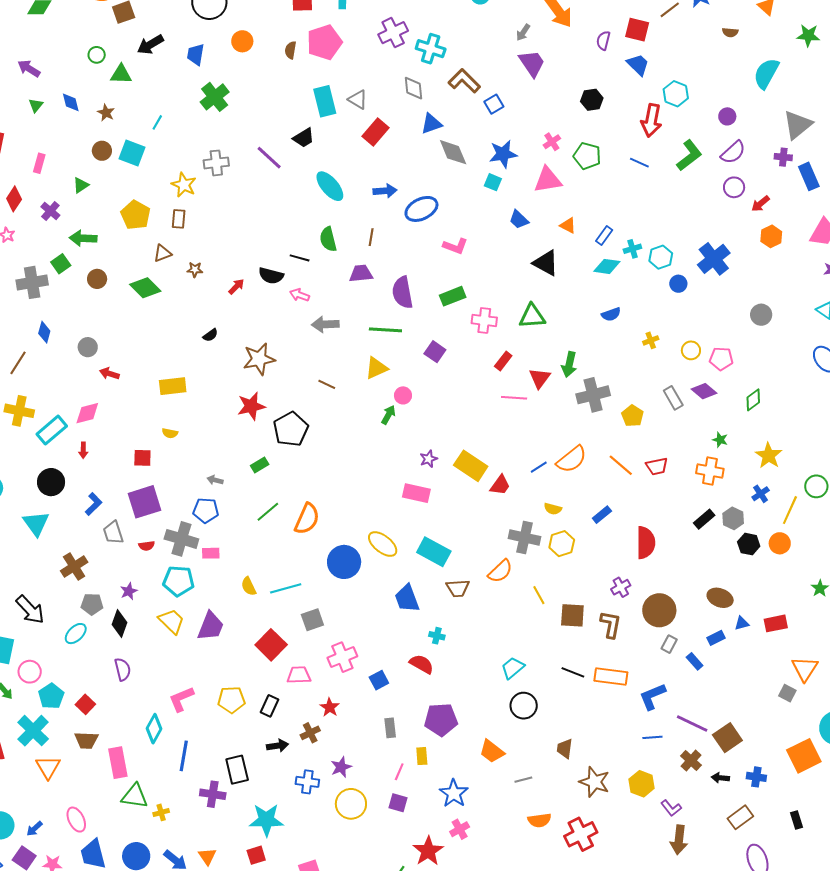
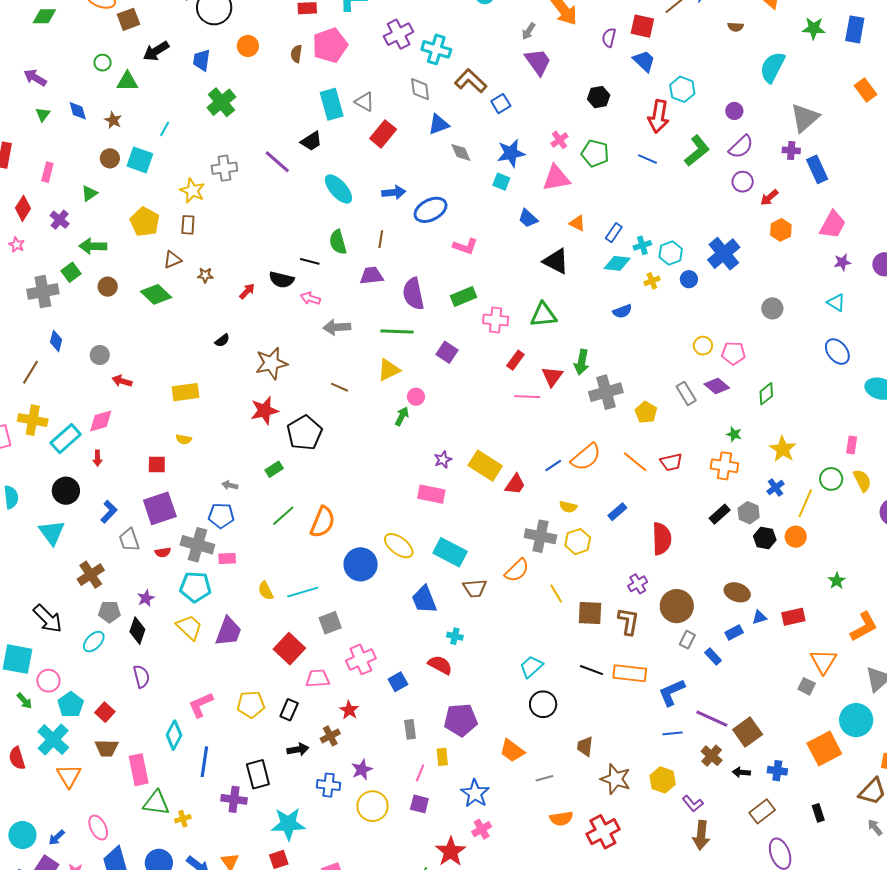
gray diamond: (453, 152) -> (461, 152), size x0.7
yellow cross: (651, 340) -> (652, 281), moved

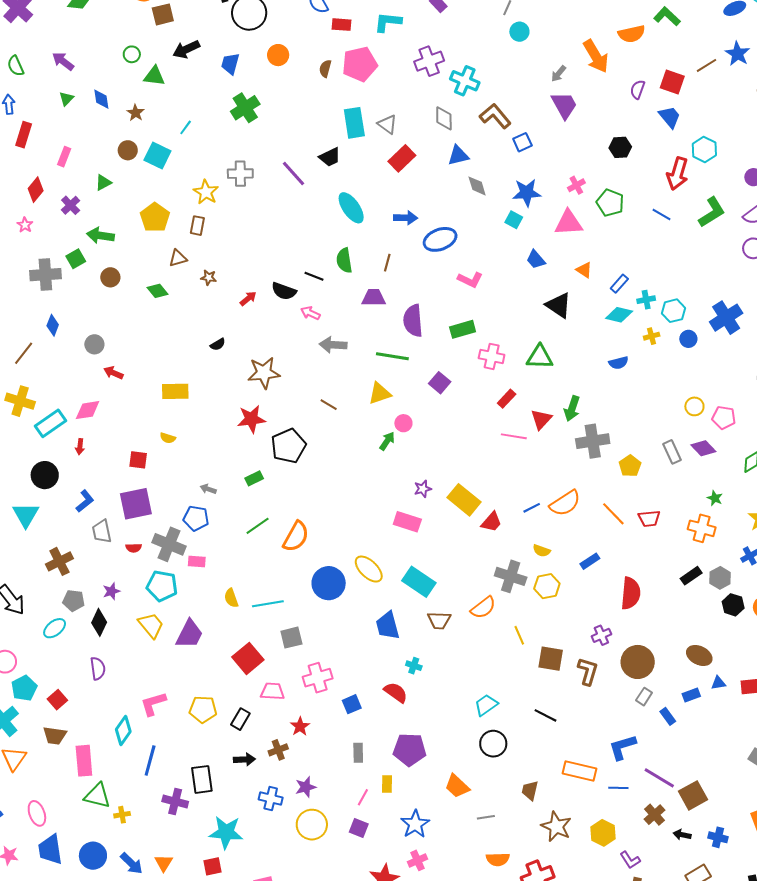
green diamond: (156, 294) -> (158, 291), size x0.7
orange rectangle: (630, 673) -> (579, 771), moved

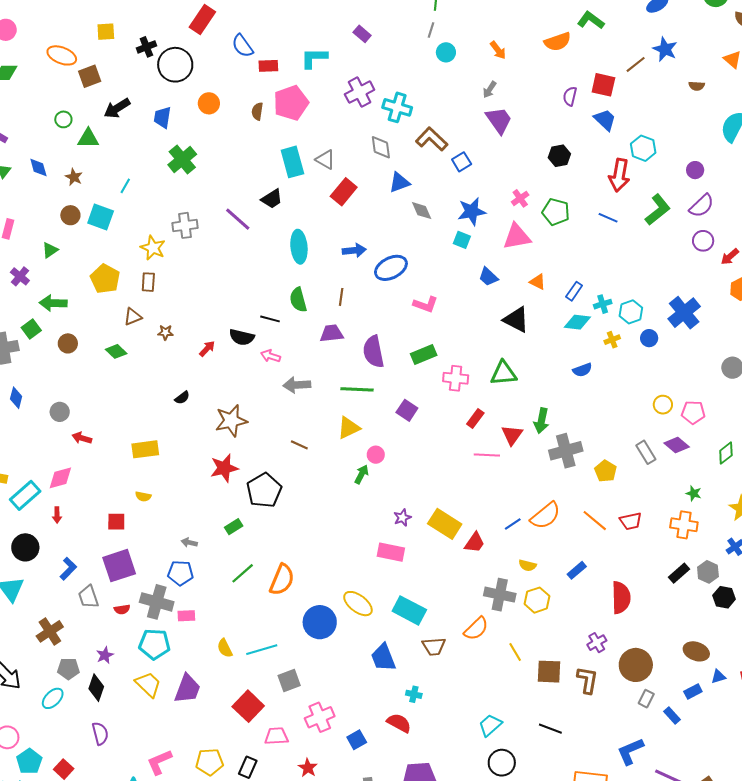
orange arrow: (596, 56) -> (498, 50), moved, size x0.6
cyan ellipse: (351, 208) -> (299, 247), turned 36

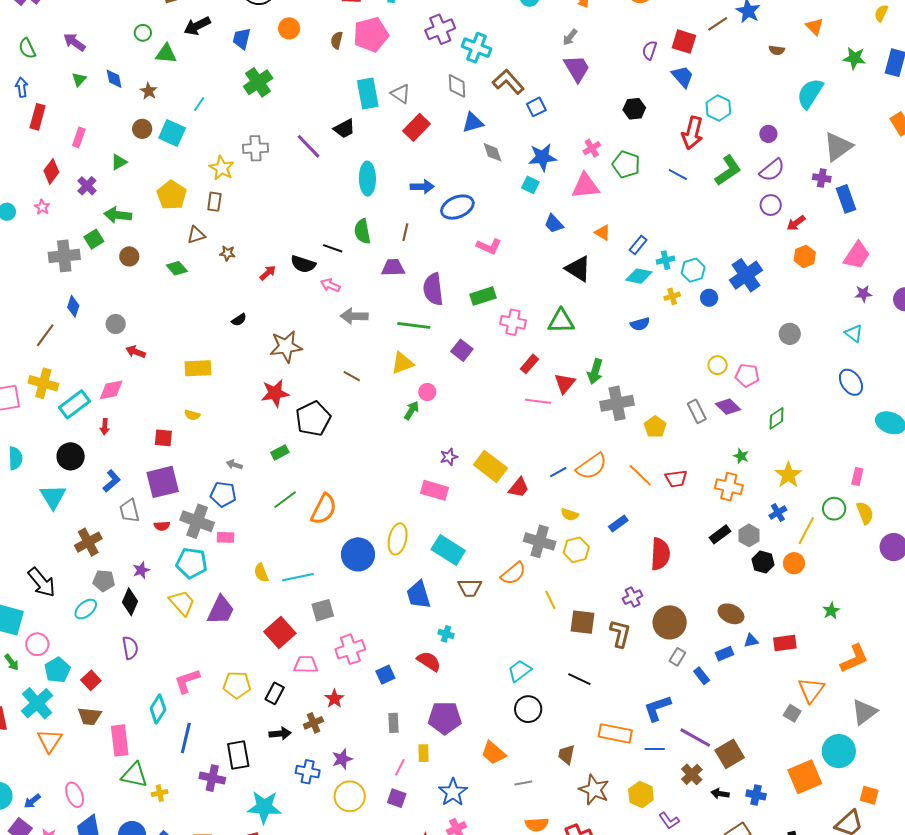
yellow ellipse: (358, 604) -> (398, 539), turned 60

